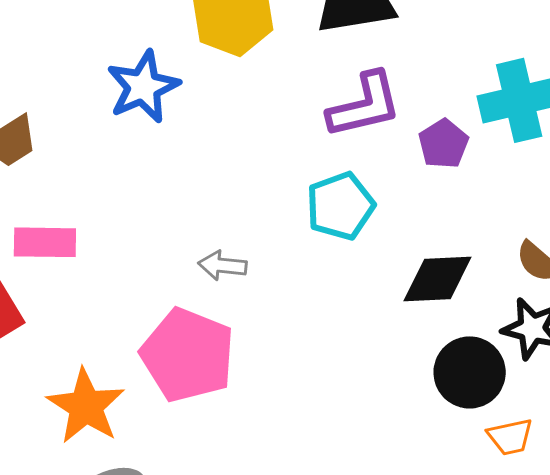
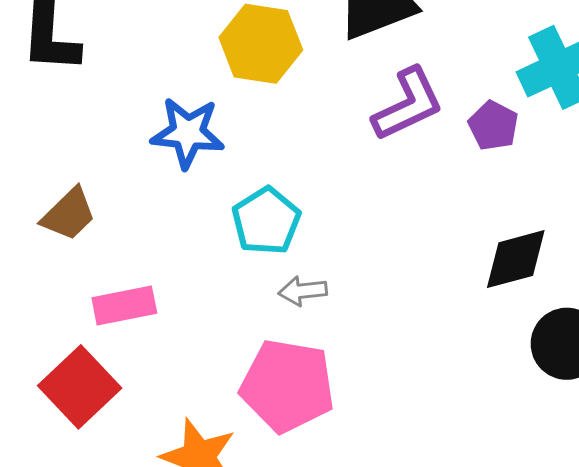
blue star: (143, 87) -> (188, 133), turned -30
cyan pentagon: (340, 206) -> (266, 221), moved

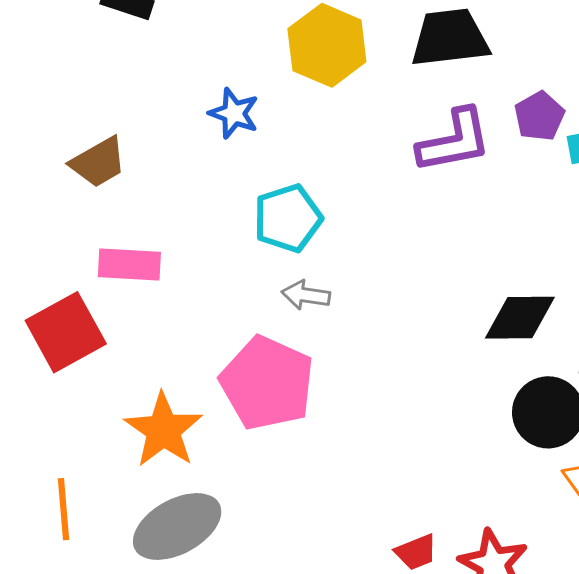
purple pentagon: (493, 126) -> (539, 116), moved
blue star: (188, 133) -> (234, 113), size x0.7

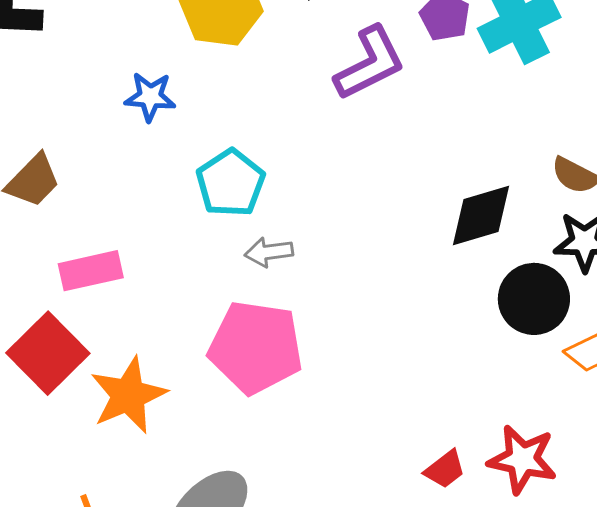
orange star: (163, 430) -> (128, 395), moved, turned 30

